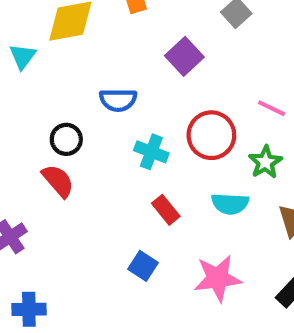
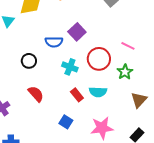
purple square: (184, 56) -> (77, 32), moved
red semicircle: (58, 181) -> (36, 94), moved
cyan semicircle: (230, 204) -> (98, 92), moved

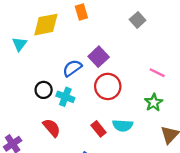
blue semicircle: (54, 42) -> (72, 68), turned 144
red circle: (99, 59) -> (108, 86), moved
cyan cross: (70, 67) -> (65, 97), moved

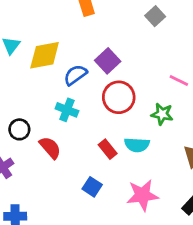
yellow diamond: (46, 25) -> (45, 55), moved
black circle: (44, 90) -> (19, 129), moved
green star: (154, 103) -> (162, 114), moved, turned -30

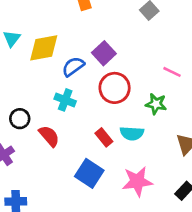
blue square: (92, 187) -> (89, 173), size x1.5

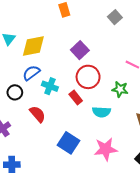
blue semicircle: (73, 67) -> (31, 73), moved
black circle: (20, 119) -> (15, 92), moved
red rectangle: (104, 137) -> (76, 98), moved

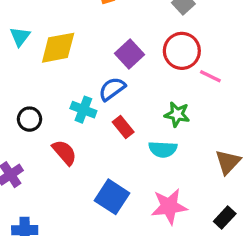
blue semicircle: (31, 73) -> (112, 89), moved
red circle: (88, 77) -> (182, 51), moved
green star: (120, 89) -> (177, 114), moved

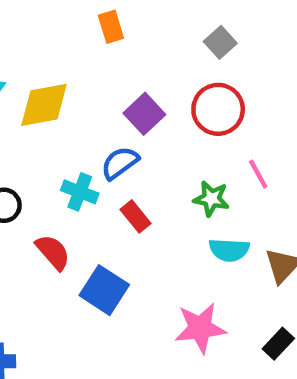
pink line: (210, 76) -> (258, 174), moved, turned 35
cyan semicircle: (163, 149) -> (229, 250), moved
blue square: (112, 197) -> (104, 290), moved

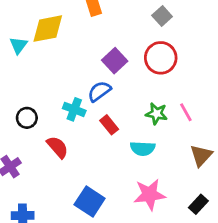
yellow diamond: (44, 105) -> (48, 29), moved
pink line: (258, 174) -> (186, 112), moved
cyan semicircle: (229, 250) -> (143, 149), moved
blue square: (104, 290) -> (90, 201), moved

